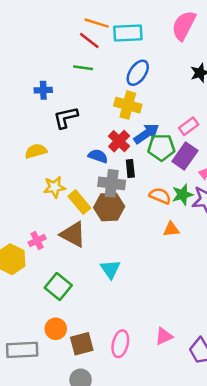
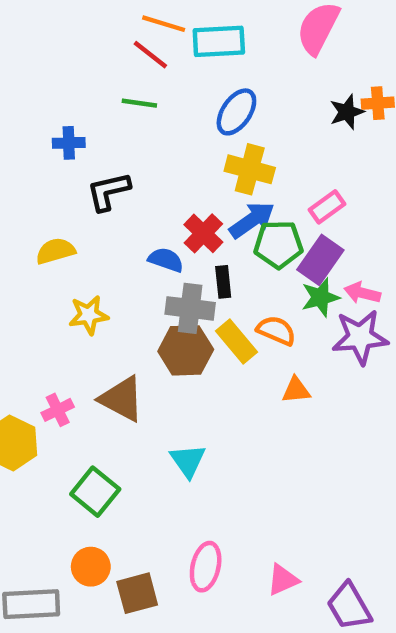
yellow cross: (128, 105) -> (250, 169), moved
green star: (182, 195) -> (320, 297), moved
yellow rectangle: (79, 202) -> (236, 342), moved
pink ellipse: (120, 344) -> (206, 567), moved

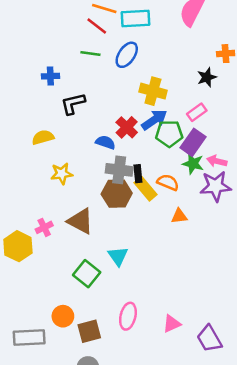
blue ellipse: (236, 112) -> (127, 55), moved
black star: (347, 112) -> (207, 77), moved
black rectangle: (223, 282) -> (138, 174), moved
green star: (320, 297) -> (193, 164), turned 30
green square: (95, 492) -> (87, 274), moved

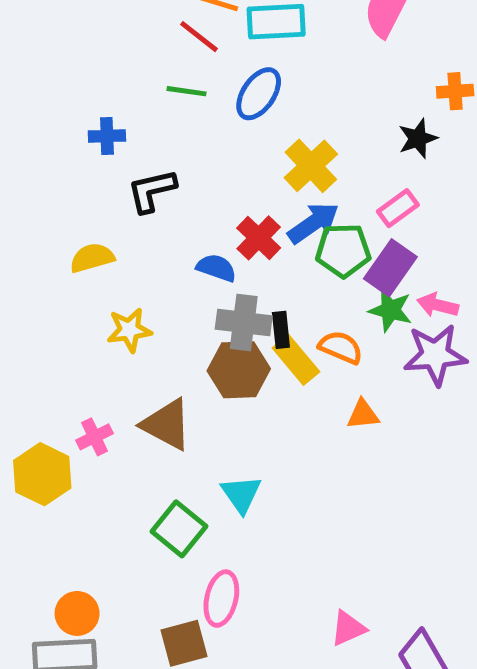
yellow cross: (153, 91) -> (311, 166), turned 32
orange circle: (63, 316) -> (77, 613), moved
pink ellipse: (128, 316) -> (221, 599), moved

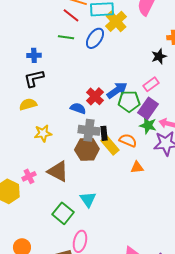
yellow cross: (311, 166) -> (116, 21), moved
black L-shape: (152, 191) -> (34, 78), moved

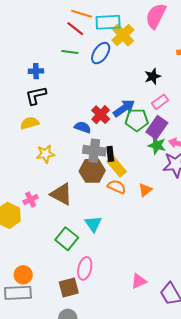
black star: (159, 56) -> (153, 76), moved
orange semicircle: (128, 140) -> (117, 187), moved
orange triangle: (137, 167) -> (145, 190), turned -32

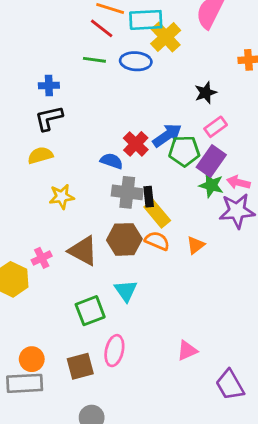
blue ellipse: (101, 53) -> (136, 61), turned 60
brown hexagon: (92, 171) -> (124, 239), moved
green square: (67, 239) -> (90, 311), turned 30
pink triangle: (139, 281) -> (187, 351), moved
brown square: (69, 288) -> (80, 366), moved

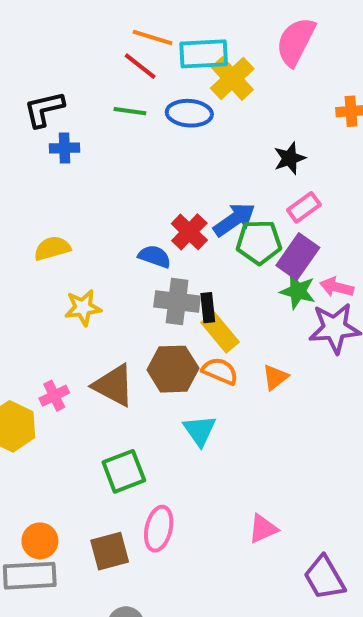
black L-shape: (49, 118) -> (44, 109), moved
cyan triangle: (126, 291) -> (200, 430), moved

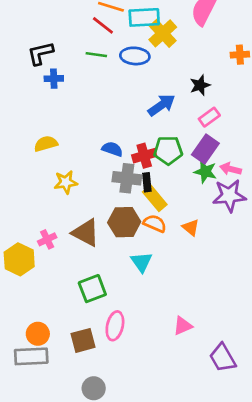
blue arrow: (234, 220) -> (161, 105), moved
red cross: (189, 232) -> (144, 156), moved, turned 30
green pentagon: (259, 242) -> (168, 150), moved
orange triangle: (275, 377) -> (191, 227), turned -42

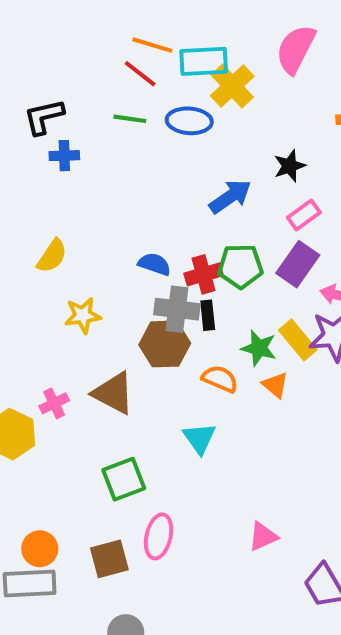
yellow semicircle: (46, 144) -> (52, 256), turned 140
green star: (205, 172) -> (259, 348), moved
yellow rectangle: (155, 198) -> (298, 340), moved
brown hexagon: (124, 222) -> (165, 344), moved

